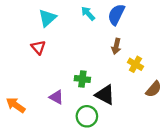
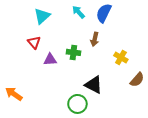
brown arrow: (116, 46) -> (95, 39), moved
green cross: (82, 79) -> (73, 52), moved
purple triangle: (56, 97) -> (50, 60), moved, turned -32

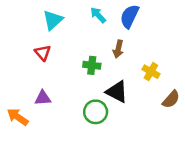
purple triangle: (50, 60) -> (43, 98), moved
black triangle: (94, 85) -> (117, 92), moved
green circle: (77, 104) -> (96, 112), moved

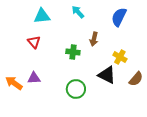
blue semicircle: (130, 16) -> (119, 17), moved
cyan triangle: (53, 20) -> (42, 16), turned 36
black triangle: (117, 92) -> (107, 75), moved
orange arrow: (18, 117) -> (14, 83), moved

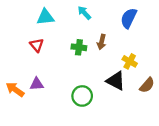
green cross: (73, 52) -> (79, 47), moved

